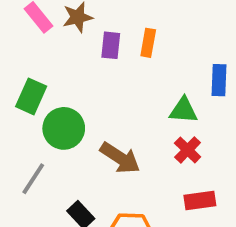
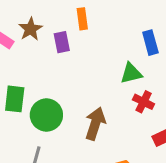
orange rectangle: (148, 43) -> (82, 19), moved
brown arrow: (120, 158) -> (95, 124), turned -88

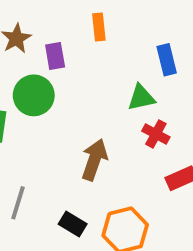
orange rectangle: (82, 19) -> (99, 27), moved
green circle: (46, 115) -> (34, 95), moved

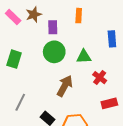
green circle: (34, 95) -> (54, 52), moved
green triangle: (141, 98) -> (84, 57), moved

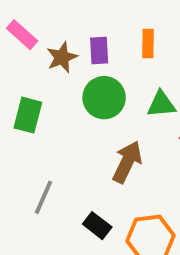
brown star: (34, 14) -> (62, 57), moved
orange rectangle: (79, 16) -> (148, 44), moved

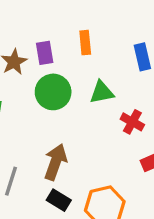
brown arrow: (127, 162) -> (55, 162), moved

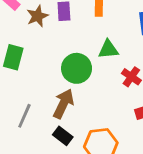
green circle: (53, 92) -> (77, 68), moved

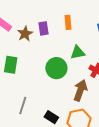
brown arrow: (63, 104) -> (80, 90), moved

